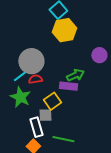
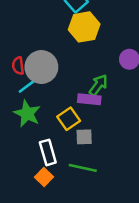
green arrow: (75, 75) -> (98, 85), turned -30
red semicircle: (35, 79) -> (18, 66), moved, turned -88
gray square: (45, 115) -> (84, 137), moved

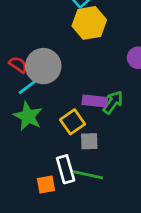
red semicircle: (18, 66) -> (18, 65), turned 132
green arrow: (98, 85) -> (113, 102), moved
white rectangle: (48, 152) -> (66, 169), moved
orange square: (44, 177) -> (46, 185), turned 36

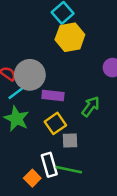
purple rectangle: (95, 101) -> (53, 95), moved
orange square: (46, 185) -> (32, 178), turned -35

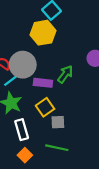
yellow hexagon: (70, 37) -> (43, 33), moved
green arrow: (91, 106) -> (65, 74), moved
white rectangle: (49, 165) -> (22, 130), moved

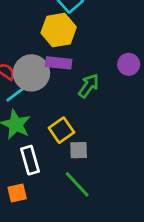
purple rectangle: (43, 83) -> (59, 63), moved
green line: (57, 148) -> (77, 184), turned 35
orange square: (25, 155) -> (17, 193), moved, turned 32

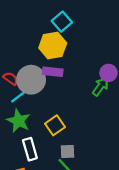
green arrow: (89, 86) -> (101, 87), moved
gray square: (79, 150) -> (68, 151), moved

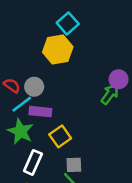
purple rectangle: (53, 72) -> (40, 112), moved
gray circle: (31, 80) -> (34, 87), size x0.6
white rectangle: (30, 149) -> (33, 162), turned 40

